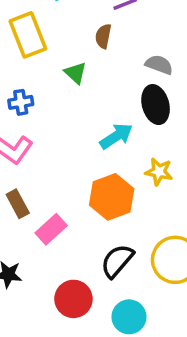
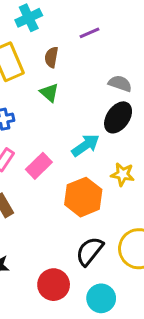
brown semicircle: (103, 36) -> (51, 57), moved
black ellipse: (156, 105) -> (118, 117), turned 52
pink rectangle: (51, 229) -> (39, 166), moved

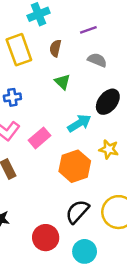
gray semicircle: (120, 83) -> (97, 60), moved
green triangle: (49, 93) -> (62, 82), moved

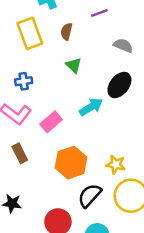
gray semicircle: (97, 60) -> (123, 45), moved
yellow star: (109, 149) -> (116, 165), moved
orange hexagon: (75, 166) -> (71, 163), moved

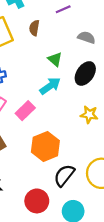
green triangle: (74, 65) -> (55, 59), moved
cyan arrow: (91, 107) -> (50, 86), moved
yellow star: (116, 165) -> (89, 115), moved

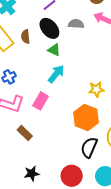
brown semicircle: (34, 28) -> (25, 37), moved
black ellipse: (85, 73) -> (49, 28), moved, turned -60
orange hexagon: (45, 146) -> (86, 118), moved

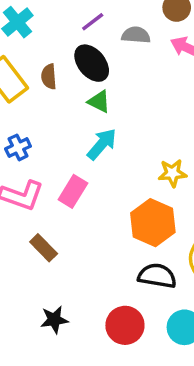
gray semicircle: (76, 24) -> (136, 35), moved
black semicircle: (89, 147) -> (157, 276), turned 75

